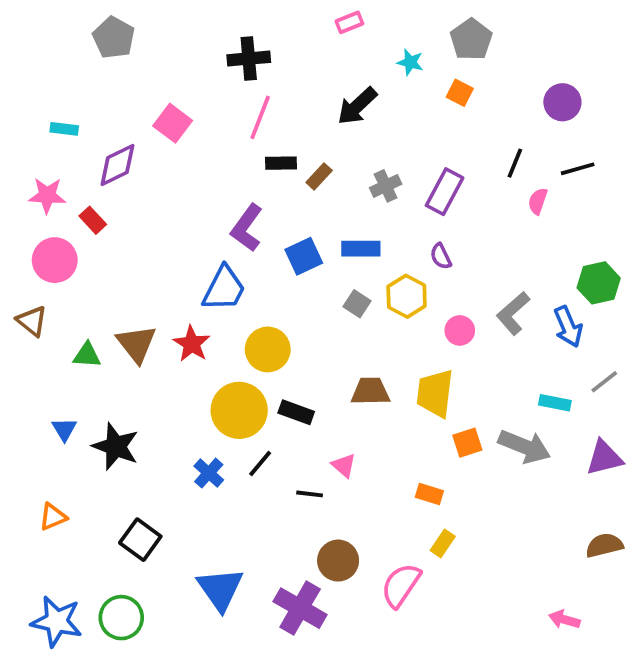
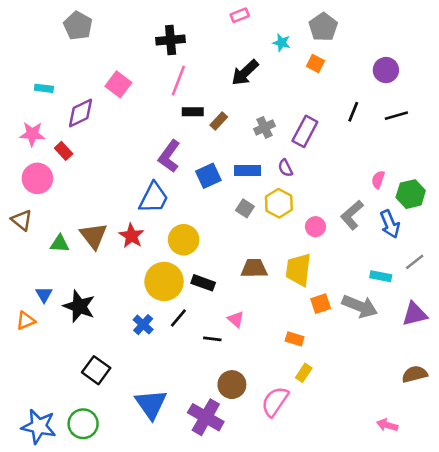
pink semicircle: (538, 201) -> (378, 180), moved
purple semicircle: (441, 256) -> (285, 168), moved
orange triangle: (53, 517) -> (26, 321), moved

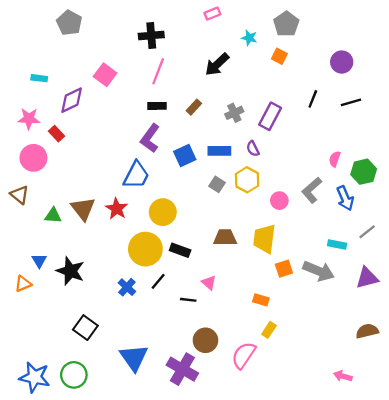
black rectangle: (193, 112) -> (157, 106), moved

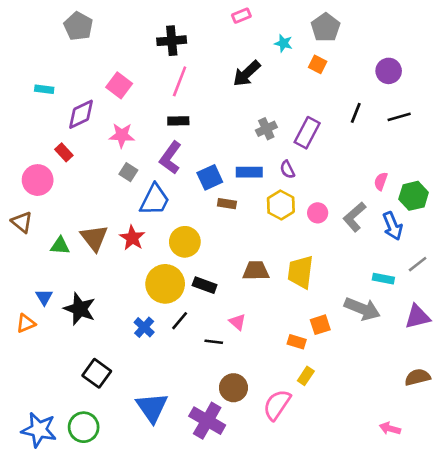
brown rectangle: (194, 107) -> (227, 204), moved, turned 56
pink star: (29, 119) -> (122, 135), moved
gray square: (217, 184) -> (128, 172), moved
pink circle: (279, 201) -> (318, 213), moved
orange square: (284, 269) -> (320, 325), moved

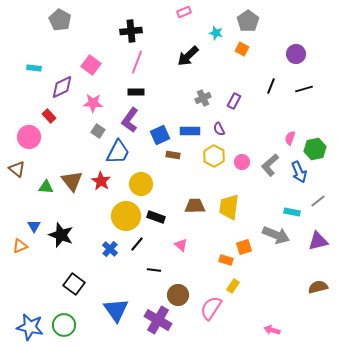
purple rectangle: (307, 133) -> (234, 101), size x0.7
black line: (214, 342) -> (154, 270), moved
pink arrow: (390, 428) -> (272, 330), moved

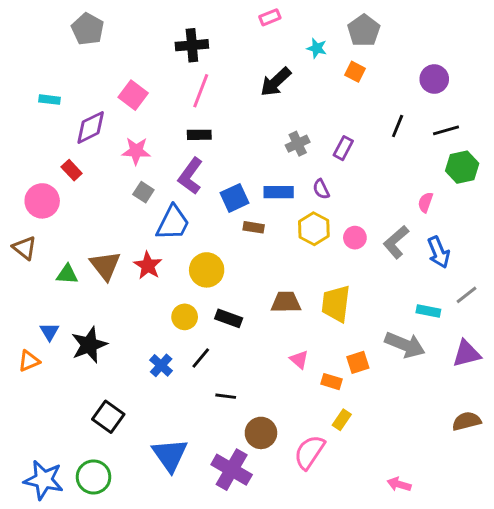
green hexagon: (315, 149) -> (462, 167), moved
yellow circle: (126, 216) -> (185, 317), size x0.6
black star: (61, 235) -> (89, 345), turned 30
pink triangle: (181, 245) -> (299, 359), moved

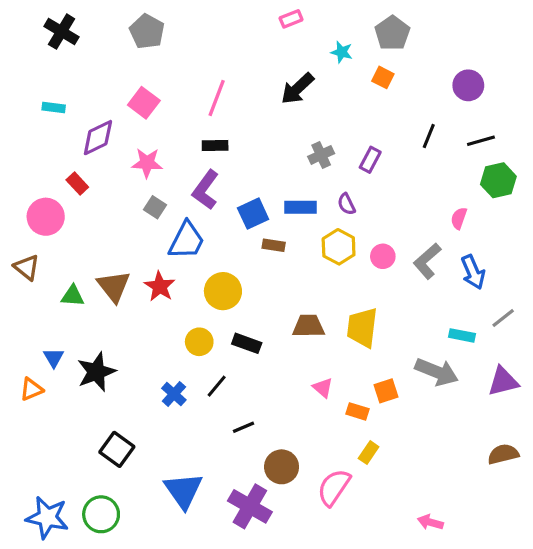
gray pentagon: (88, 29) -> (147, 32), moved
black cross: (192, 45) -> (62, 32), moved, turned 36
black line: (226, 396) -> (244, 427), turned -30

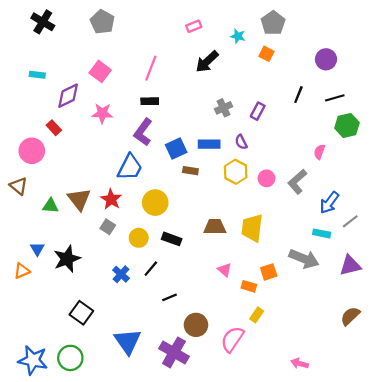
pink rectangle: (291, 19) -> (194, 26), moved
gray square: (155, 207) -> (108, 227), moved
blue arrow: (473, 272) -> (329, 203), moved, turned 60
brown semicircle: (503, 454) -> (350, 316), turned -30

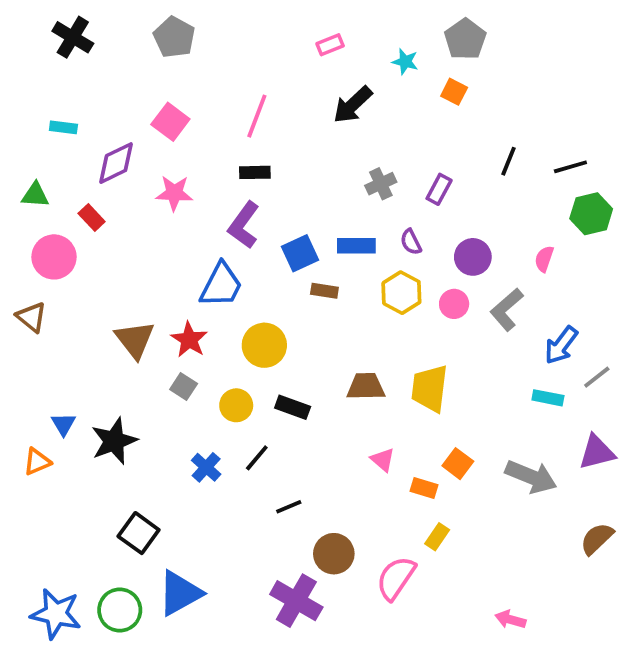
purple circle: (326, 59) -> (473, 257), moved
green triangle: (51, 206) -> (35, 195), moved
gray arrow: (304, 259) -> (531, 477), moved
orange square: (269, 272) -> (458, 464), turned -35
blue triangle: (128, 341) -> (180, 593), moved, turned 36

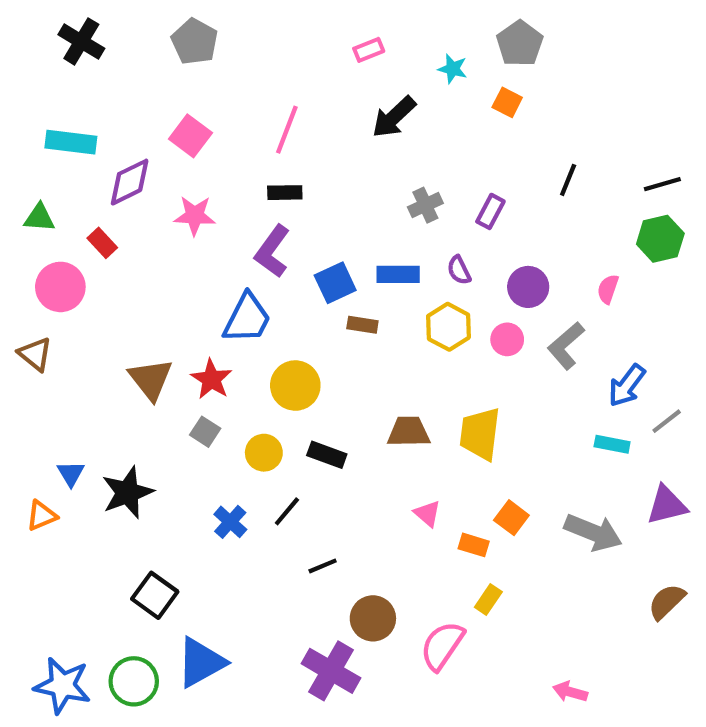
cyan rectangle: (63, 127) -> (71, 142), size x1.6
black line: (570, 167) -> (662, 184), moved

